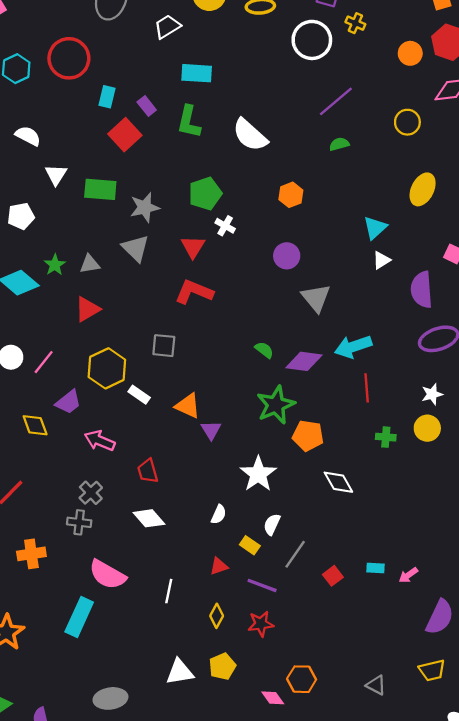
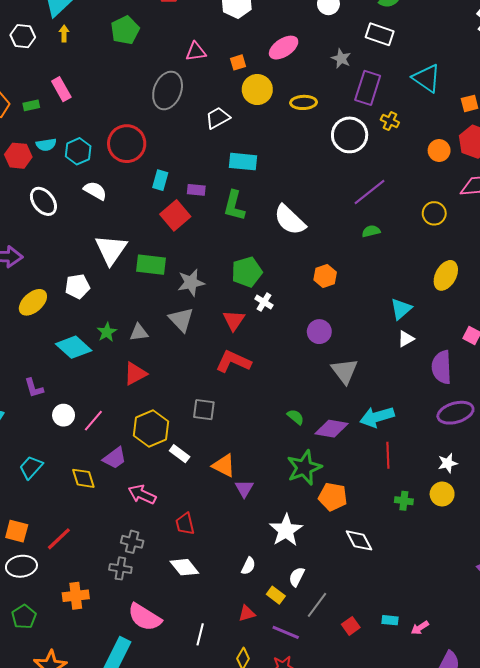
purple rectangle: (147, 106) -> (196, 190), turned -48
white semicircle: (28, 136) -> (95, 191), moved
white triangle: (56, 175) -> (111, 250), size x1.6
gray cross: (91, 493) -> (132, 542), turned -35

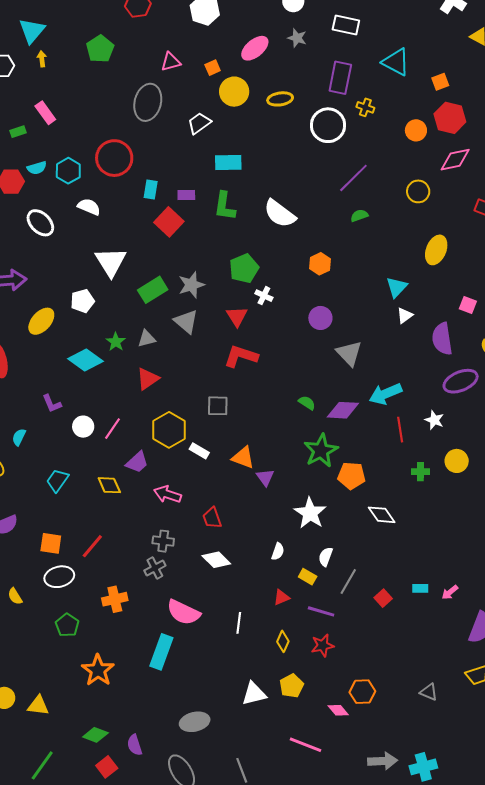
gray star: (341, 59) -> (297, 38), moved
green rectangle: (151, 265) -> (153, 290), moved, turned -32
white star: (448, 463) -> (434, 420), moved, turned -30
gray cross: (120, 568) -> (155, 568), turned -30

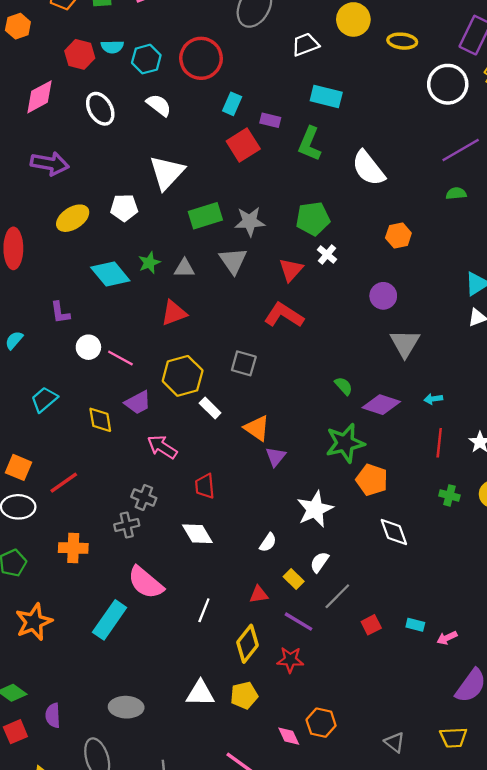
cyan arrow: (385, 394) -> (433, 399), size x0.5
pink line: (113, 429) -> (120, 358), turned 70
yellow diamond: (283, 641) -> (247, 644), size x1.5

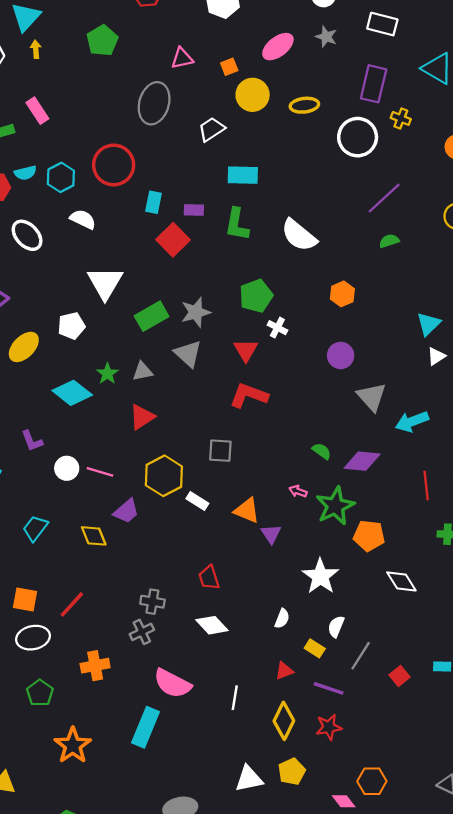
cyan arrow: (433, 399) -> (412, 422), moved, size x1.8
pink arrow: (162, 447) -> (298, 491), moved, size x0.6

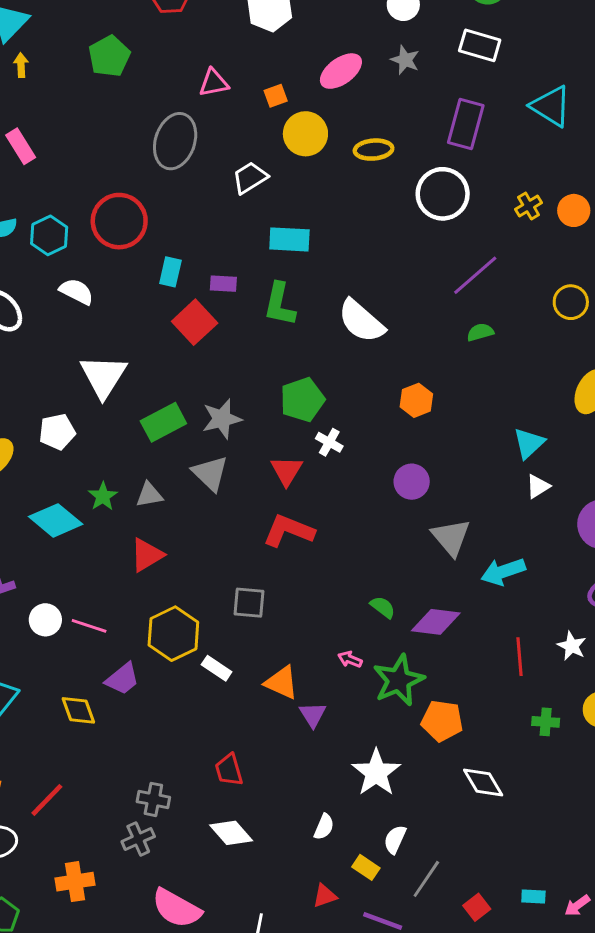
yellow cross: (401, 118) -> (529, 206), moved, turned 36

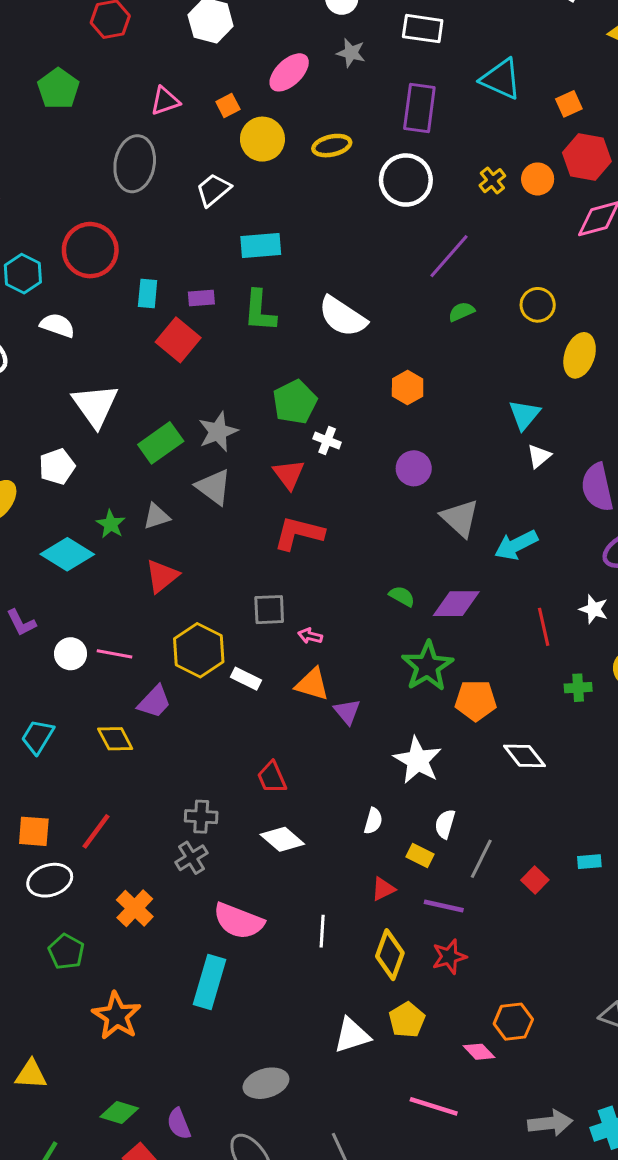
yellow circle: (571, 302) -> (538, 305), moved
pink arrow: (350, 659) -> (310, 636), moved
orange cross: (75, 882) -> (135, 908), turned -30

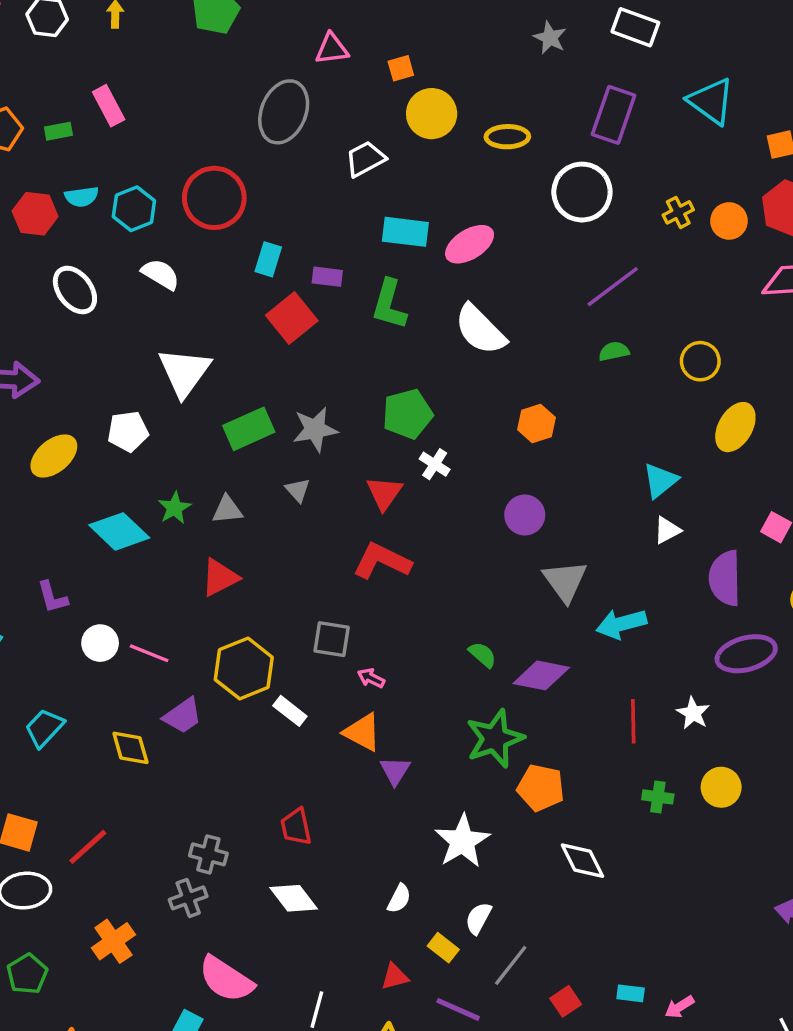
pink ellipse: (289, 72) -> (470, 244), moved
gray triangle: (214, 487) -> (298, 490), size x0.6

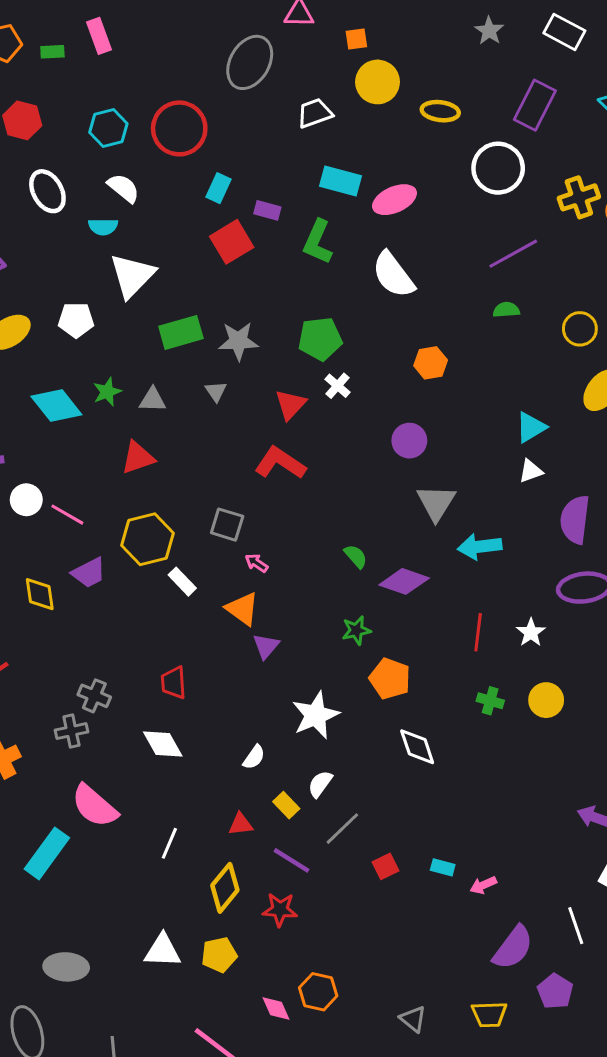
cyan semicircle: (82, 197) -> (103, 227), moved
yellow cross: (678, 212) -> (579, 197), size x1.5
green star: (495, 739) -> (356, 630), size x0.6

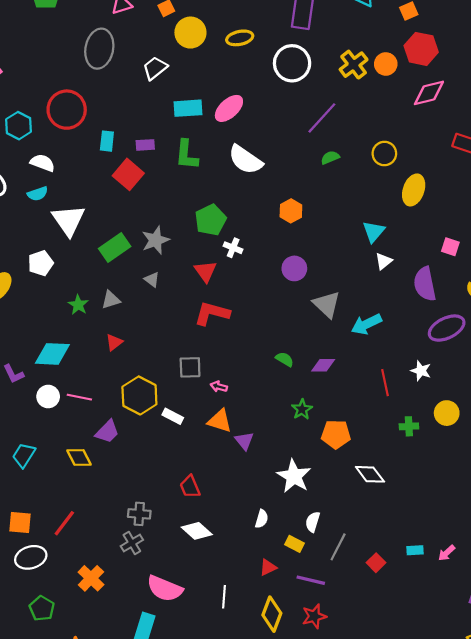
cyan diamond: (56, 406) -> (52, 354), moved, turned -30
red triangle: (138, 458) -> (114, 342), size x0.7
purple diamond: (404, 581) -> (323, 365), size x0.7

